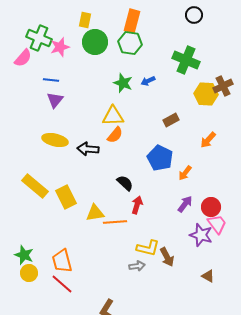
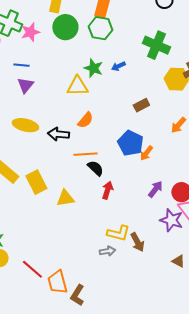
yellow triangle: (113, 116) -> (77, 86), moved
orange arrow: (185, 173) -> (146, 153), moved
orange line: (115, 222) -> (85, 154), moved
orange trapezoid: (62, 261) -> (57, 282), moved

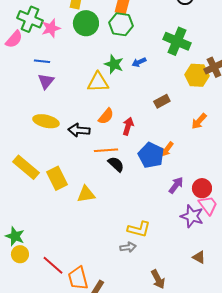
blue pentagon: (130, 143) -> (151, 155), moved
red arrow: (107, 190) -> (128, 126), moved
brown arrow: (137, 242) -> (158, 279), moved

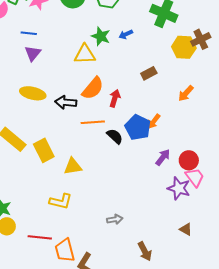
orange semicircle: (106, 116) -> (93, 88), size x1.4
black semicircle: (116, 164) -> (115, 136), moved
yellow L-shape: (139, 229) -> (61, 201), moved
red line: (53, 265) -> (40, 237), turned -35

